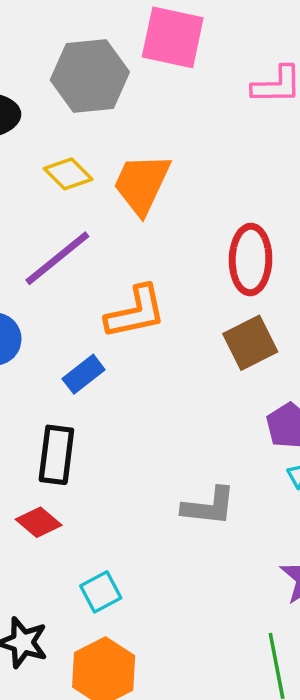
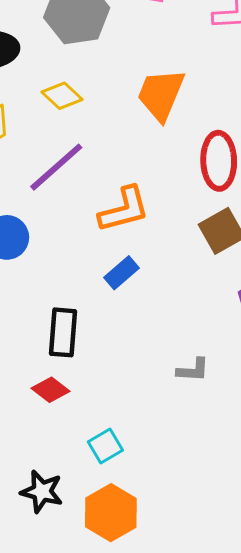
orange trapezoid: (142, 184) -> (161, 95), moved
blue rectangle: (84, 374) -> (121, 273), moved
gray L-shape: (209, 506) -> (193, 370), size x0.7

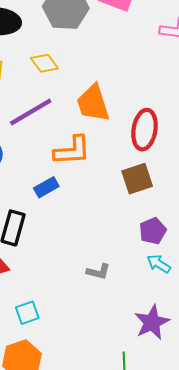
orange trapezoid: (161, 95) -> (93, 103), moved, turned -51
blue rectangle: (121, 273) -> (46, 187), moved

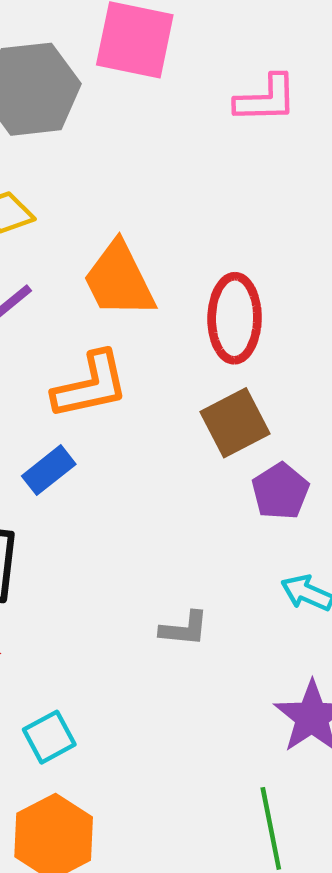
purple pentagon: (153, 231) -> (280, 491), moved

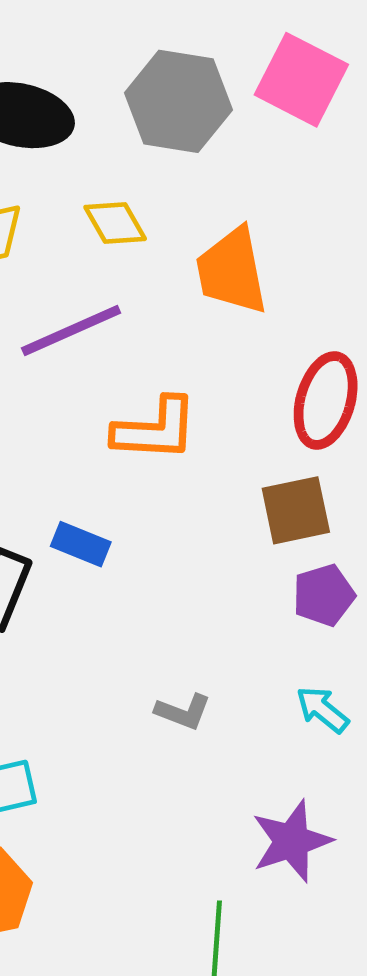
orange trapezoid: (119, 280) -> (232, 271), moved
blue rectangle: (49, 470) -> (81, 544), moved, turned 45

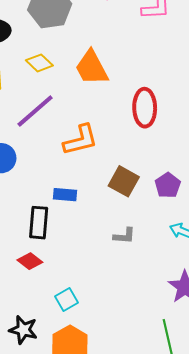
brown square: (296, 510) -> (124, 181), moved, turned -32
gray L-shape: (183, 712) -> (124, 236), moved

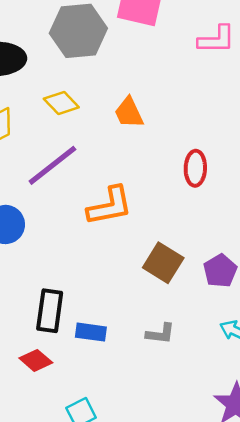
orange trapezoid: (92, 68) -> (129, 113), size x0.7
red ellipse: (145, 108) -> (195, 168), size x0.7
blue rectangle: (65, 195) -> (91, 332), moved

